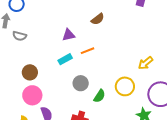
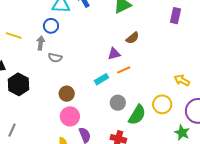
purple triangle: (69, 35) -> (114, 54), moved
yellow arrow: (145, 63) -> (182, 80), turned 70
green semicircle: (99, 96) -> (137, 115), size x1.5

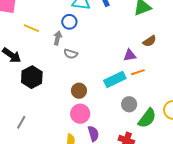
cyan rectangle: (101, 79) -> (115, 79), size x1.5

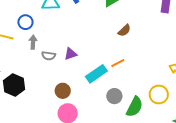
blue circle: (69, 22) -> (25, 22), moved
purple triangle: (130, 55) -> (71, 54), moved

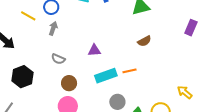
purple triangle: (71, 54) -> (94, 50), moved
gray semicircle: (49, 56) -> (58, 59), moved
black hexagon: (14, 85) -> (22, 77), moved

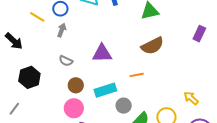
brown semicircle: (144, 41) -> (152, 46), size x1.6
purple triangle: (94, 50) -> (102, 53), size x1.5
cyan rectangle: (106, 76) -> (105, 90), moved

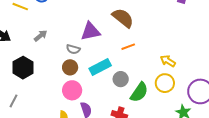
gray arrow: (62, 30) -> (41, 36), moved, turned 40
brown semicircle: (152, 46) -> (123, 18), moved, turned -105
gray semicircle: (66, 61) -> (73, 49), moved
yellow arrow: (191, 98) -> (168, 61), moved

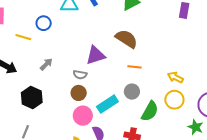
orange line: (128, 47) -> (135, 67), turned 32
cyan rectangle: (100, 67) -> (107, 104), moved
gray circle: (121, 79) -> (132, 92), moved

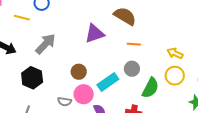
gray arrow: (46, 64) -> (46, 44), size x1.6
gray semicircle: (80, 75) -> (65, 102), moved

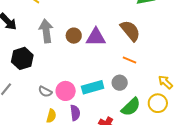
gray arrow: (46, 44) -> (46, 31), turned -70
brown circle: (79, 72) -> (74, 36), moved

